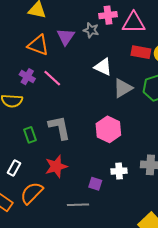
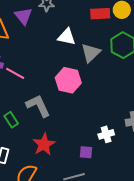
pink line: (52, 78) -> (15, 73), moved
pink hexagon: (108, 129) -> (68, 80), moved

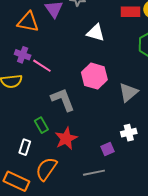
gray triangle: (91, 53) -> (128, 92), moved
green rectangle: (11, 120) -> (41, 125), moved
purple square: (86, 152) -> (107, 149), turned -32

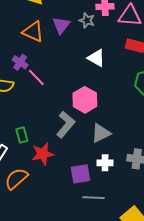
gray triangle: (128, 92) -> (101, 133), moved
gray L-shape: (63, 100) -> (66, 125), moved, turned 48
purple square: (107, 149) -> (80, 174), size x1.5
gray line: (94, 173) -> (94, 198), moved

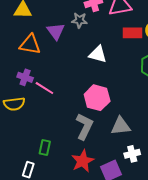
gray triangle: (101, 133) -> (121, 126), turned 35
green rectangle: (22, 135) -> (45, 147), turned 42
red star: (43, 154) -> (83, 161), moved

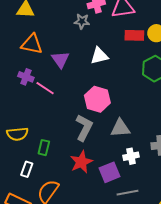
purple triangle: (56, 31) -> (60, 60), moved
white triangle: (98, 54) -> (99, 56), turned -30
yellow semicircle: (14, 104) -> (17, 134), moved

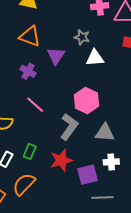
gray star: (82, 21) -> (82, 37), moved
purple cross: (26, 77) -> (28, 71), moved
pink line: (45, 88) -> (35, 105), moved
green rectangle: (44, 148) -> (30, 152), moved

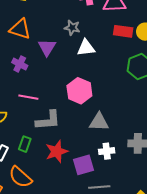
pink line: (35, 105) -> (28, 97), turned -30
gray L-shape: (69, 127) -> (48, 120), moved, turned 52
orange semicircle: (24, 184) -> (20, 177), turned -90

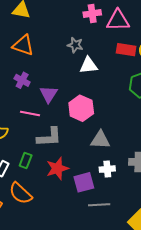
purple triangle: (47, 47) -> (49, 94), moved

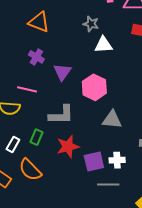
pink line: (30, 114) -> (27, 89), moved
white cross: (107, 169) -> (117, 160), moved

